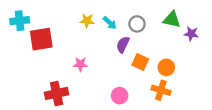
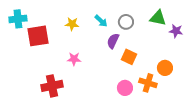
yellow star: (87, 21) -> (72, 24), moved
orange circle: (166, 67) -> (165, 68), moved
pink circle: (120, 96) -> (125, 88), moved

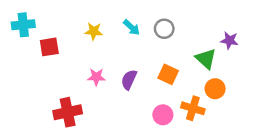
green triangle: (158, 18) -> (206, 59), moved, turned 30
red square: (38, 36) -> (49, 47), size x0.7
purple semicircle: (113, 41) -> (129, 80), moved

